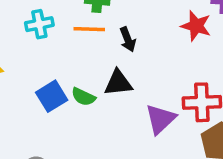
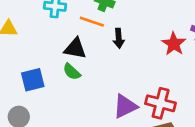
black triangle: (118, 83) -> (75, 48), moved
blue square: (52, 96) -> (33, 80), moved

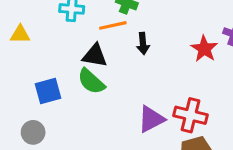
orange line: (92, 22) -> (113, 25), turned -30
green semicircle: (72, 72) -> (91, 81), size x1.4

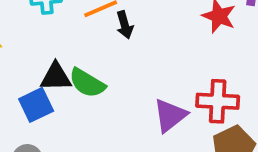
black arrow: (143, 44) -> (125, 25), moved
black triangle: (95, 56) -> (56, 77), moved

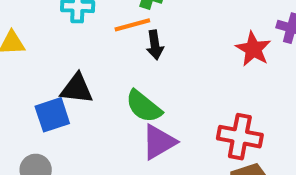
green semicircle: (87, 83) -> (144, 106), moved
purple triangle: (170, 115) -> (159, 142), moved

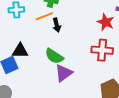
red cross: (240, 137) -> (102, 50), moved

